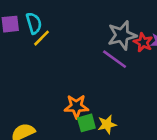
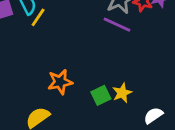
orange star: (76, 106) -> (60, 82), moved

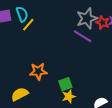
yellow star: (122, 93) -> (69, 96), moved

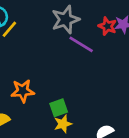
gray star: (87, 18) -> (65, 20), moved

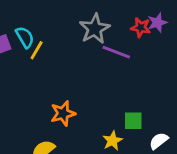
green square: (59, 108) -> (133, 121), moved, turned 30

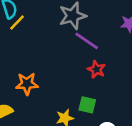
red star: (141, 28) -> (96, 69), moved

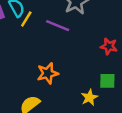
purple line: (87, 41) -> (58, 26), moved

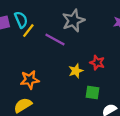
orange star: (48, 73) -> (30, 80), moved
yellow star: (89, 97) -> (76, 71), moved

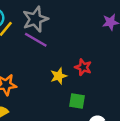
gray star: (73, 21) -> (35, 19), moved

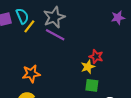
yellow star: (59, 76) -> (88, 67), moved

